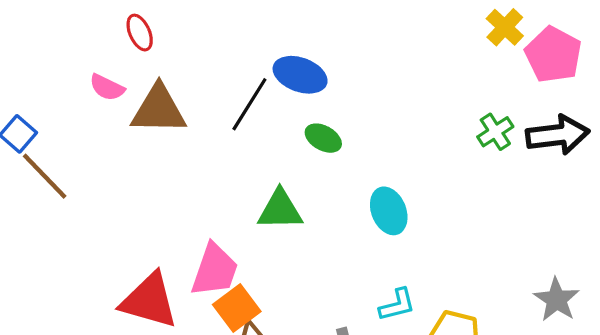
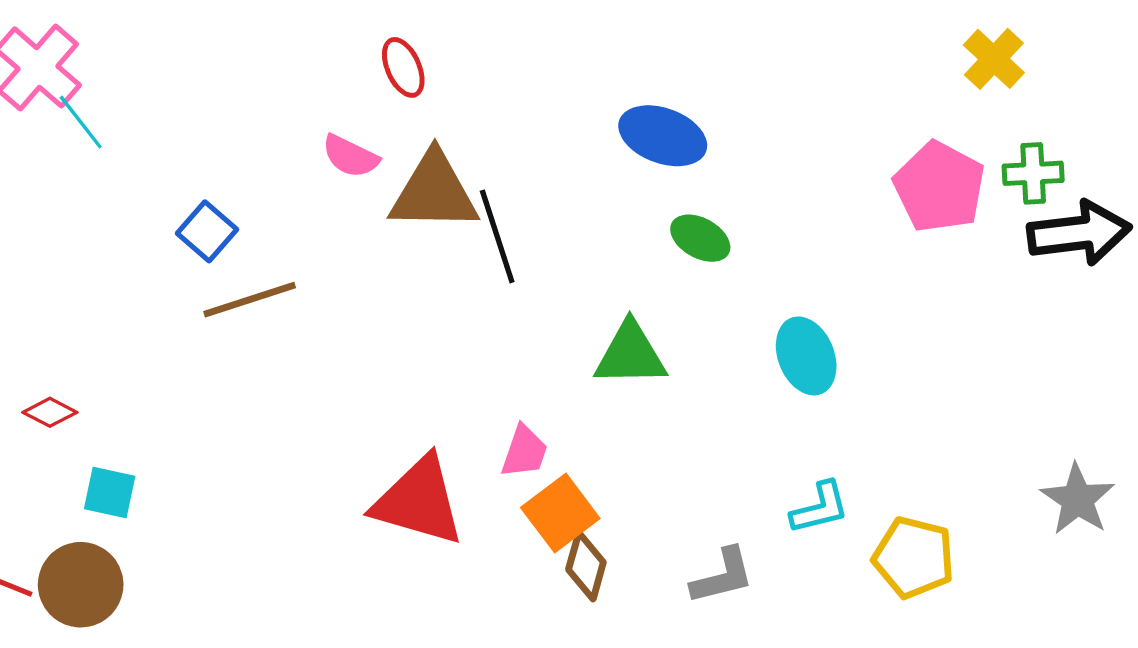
pink pentagon: (553, 55) -> (939, 187), moved
black line: (249, 104) -> (497, 236), moved, turned -50
green cross: (495, 132) -> (1033, 173), moved, turned 30
brown line: (45, 176) -> (250, 300), turned -64
pink trapezoid: (215, 270) -> (524, 452), size x0.6

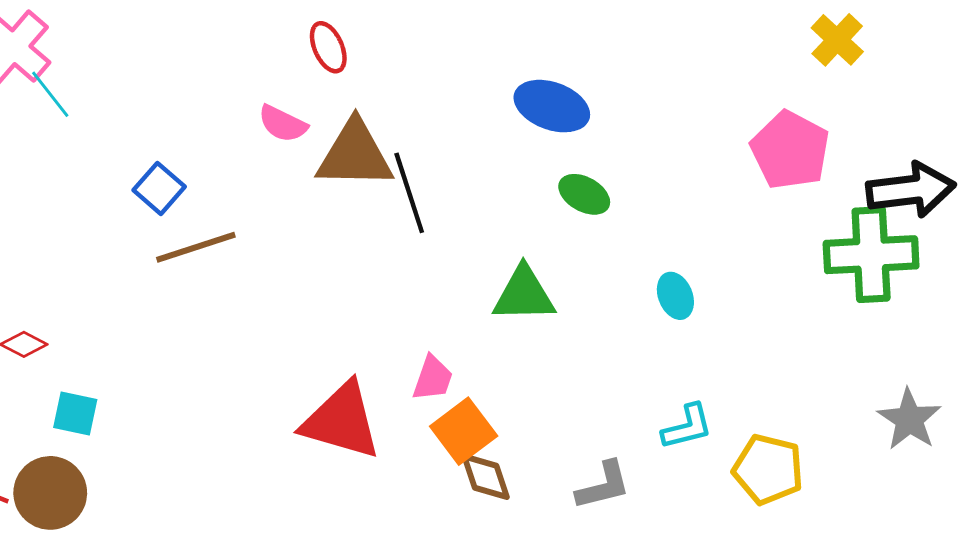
green cross: (1033, 173) -> (871, 255), moved, size x1.8
cyan ellipse: (806, 356) -> (675, 296), size x0.7
brown diamond: (586, 566) -> (486, 477), turned -34

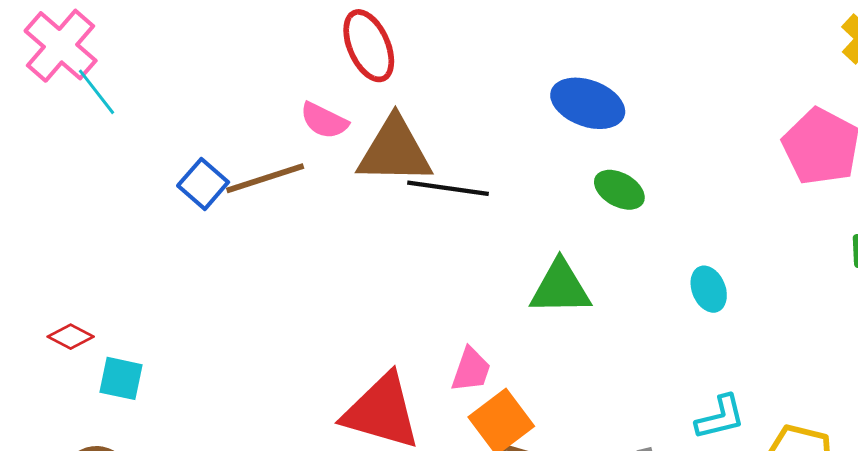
red ellipse: (328, 47) -> (369, 46), size x1.4
black line: (409, 193) -> (448, 188), turned -64
brown line: (196, 247) -> (265, 178), moved
cyan square: (75, 413) -> (121, 378), moved

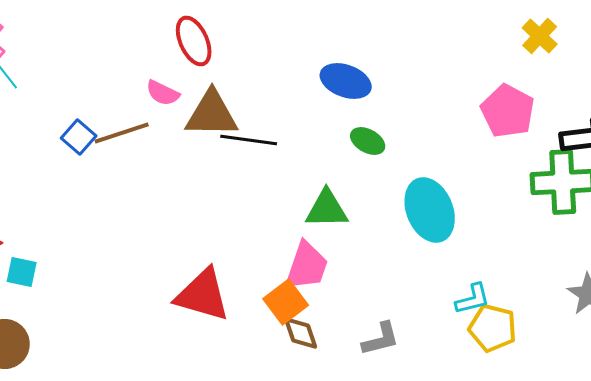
cyan ellipse: (709, 289) -> (430, 210), size x2.0
pink trapezoid: (471, 370) -> (307, 266), moved, size x1.6
cyan L-shape: (720, 417) -> (473, 299), moved

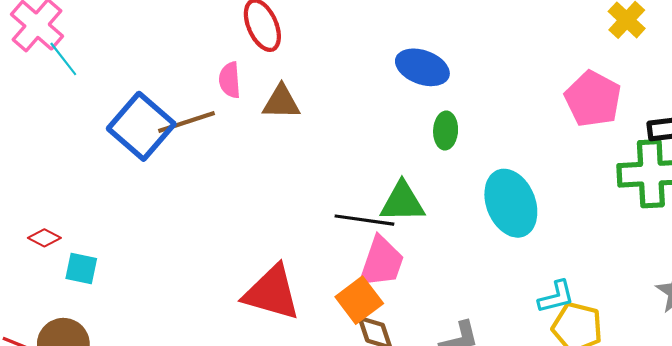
pink semicircle: (163, 93) -> (230, 80), turned 60
brown triangle: (212, 114) -> (281, 102), size x0.7
blue square: (79, 137) -> (141, 126), size x1.8
black line: (249, 140) -> (364, 220), moved
green ellipse: (368, 141) -> (446, 131), turned 64

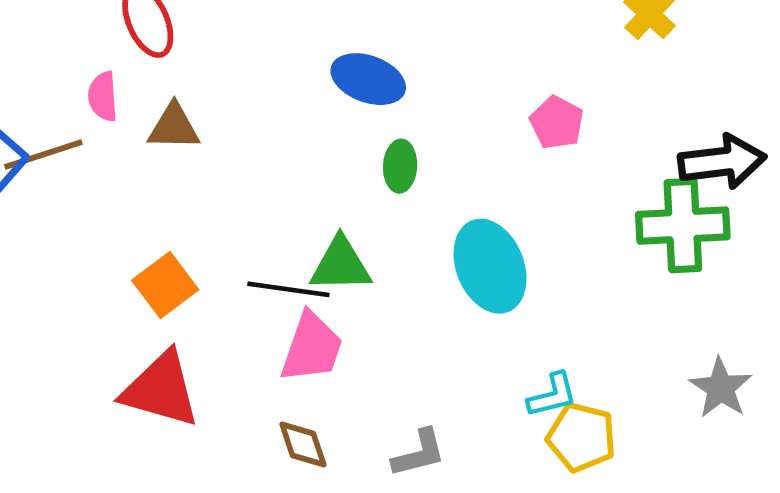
pink pentagon: (593, 99) -> (557, 123), moved, size x0.7
orange square: (359, 300) -> (165, 285), moved

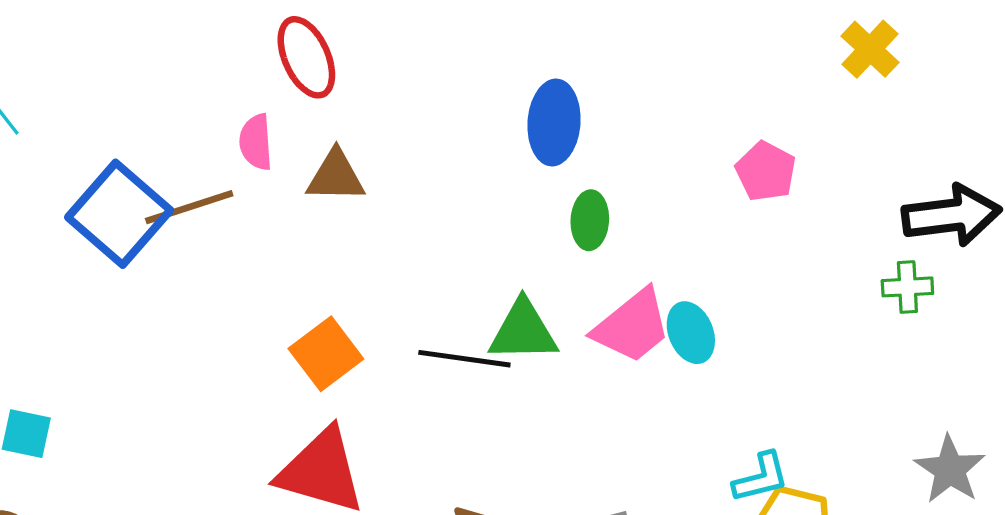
blue ellipse: (368, 79) -> (554, 122), turned 74
green cross: (683, 226) -> (907, 287), size x0.5
cyan ellipse: (490, 266) -> (691, 333), size x0.6
pink trapezoid: (312, 347) -> (632, 326), moved, turned 32

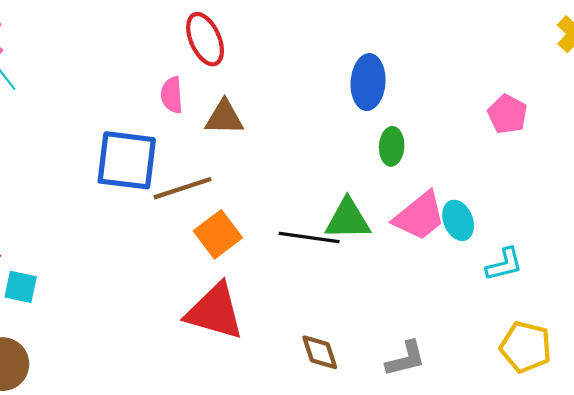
brown line: (189, 207) -> (183, 188), moved
blue square: (119, 214) -> (127, 160), moved, turned -34
cyan L-shape: (761, 478) -> (504, 264), moved

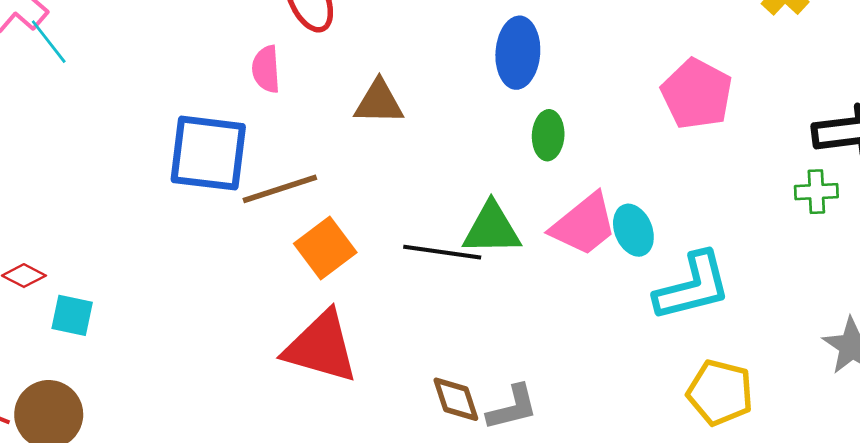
pink pentagon: (507, 114) -> (697, 94), size x1.4
brown triangle: (224, 117) -> (379, 102), moved
cyan L-shape: (504, 264) -> (693, 287), size x1.6
gray L-shape: (406, 359) -> (512, 408), moved

